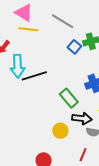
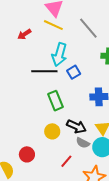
blue square: (74, 47) -> (74, 72), moved
cyan arrow: (18, 66) -> (59, 55), moved
green rectangle: (69, 98) -> (56, 101), moved

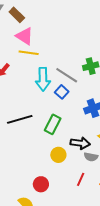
gray line: (88, 28) -> (67, 75), moved
black line: (44, 71) -> (20, 119), moved
green rectangle: (56, 101) -> (53, 124), turned 66

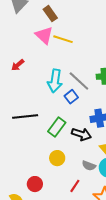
brown rectangle: (17, 15) -> (50, 14), moved
yellow line: (29, 53) -> (63, 39), moved
black arrow: (80, 143) -> (81, 134), moved

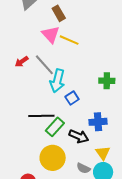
gray line: (79, 81) -> (44, 65), moved
black line: (25, 116) -> (41, 116), moved
yellow circle: (57, 158) -> (53, 158), size x1.6

